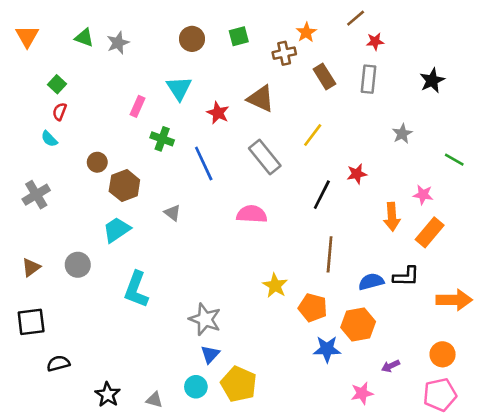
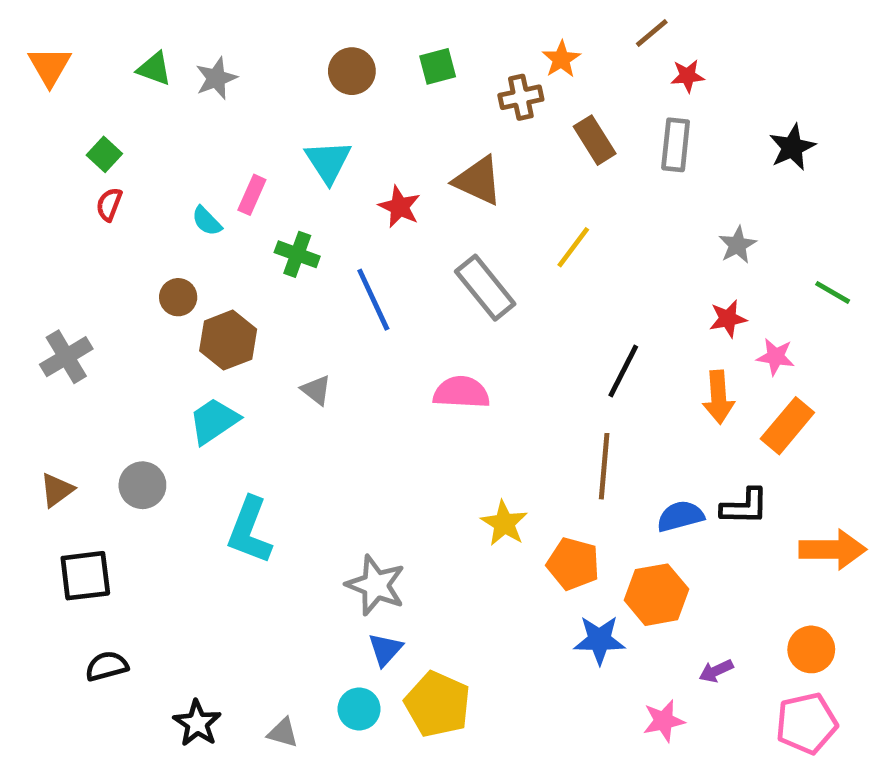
cyan semicircle: (49, 139) -> (207, 221), moved
red star: (357, 174) -> (728, 319), moved
black line: (322, 195) -> (623, 371), moved
black square: (31, 322) -> (85, 576), moved

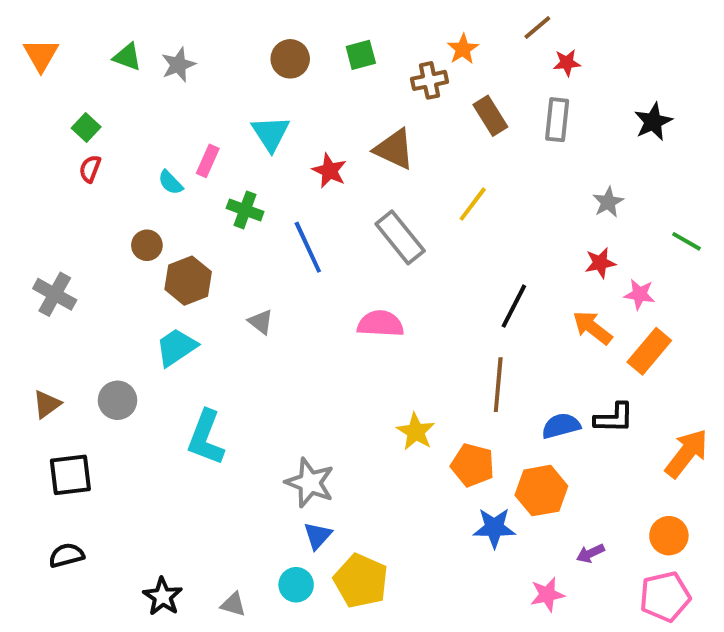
gray cross: (66, 357) -> (55, 294), turned -30
orange arrow: (718, 397) -> (592, 328), turned 132
orange arrow: (833, 549) -> (687, 453), turned -52
black semicircle: (107, 666) -> (66, 555), moved

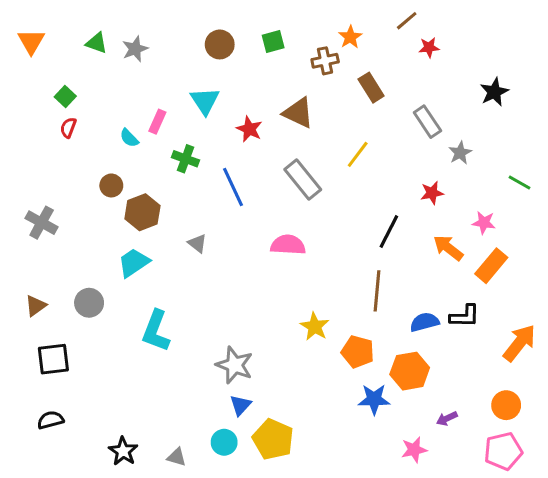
gray rectangle: (557, 120) -> (427, 122), moved, turned -40
red star: (600, 263) -> (432, 193), moved

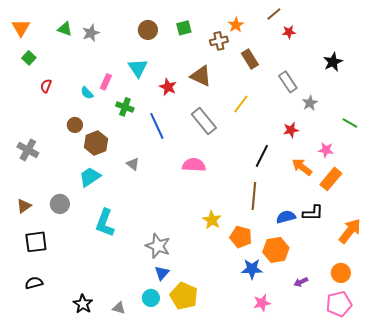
green square: (65, 96) -> (29, 58), moved
pink star: (414, 450) -> (262, 303), moved

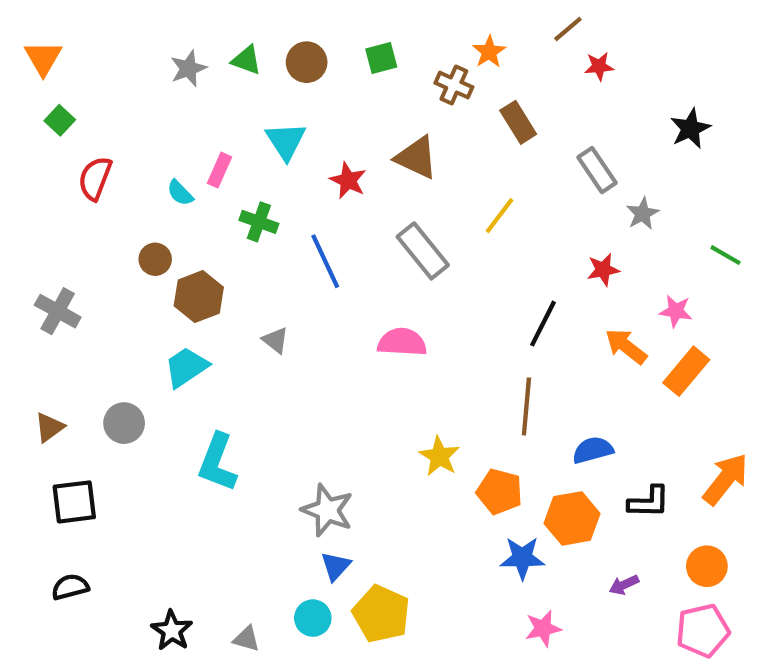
green triangle: (65, 29) -> (246, 60), moved
brown cross: (219, 41) -> (454, 85), turned 36
red semicircle: (46, 86) -> (95, 178), size x1.5
black L-shape: (313, 213) -> (649, 502), moved

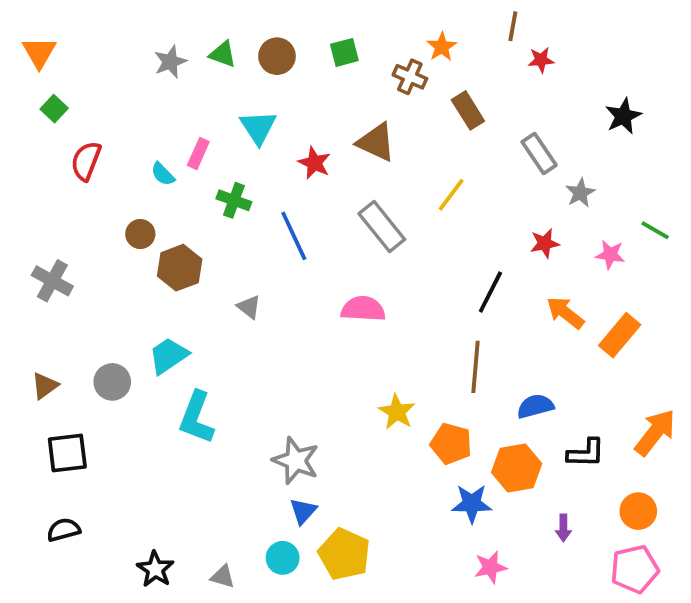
brown line: (568, 29) -> (513, 26), turned -40
pink star: (676, 311) -> (610, 255), moved
cyan trapezoid: (186, 367) -> (168, 356), moved
purple arrow: (624, 585) -> (563, 528), turned -65

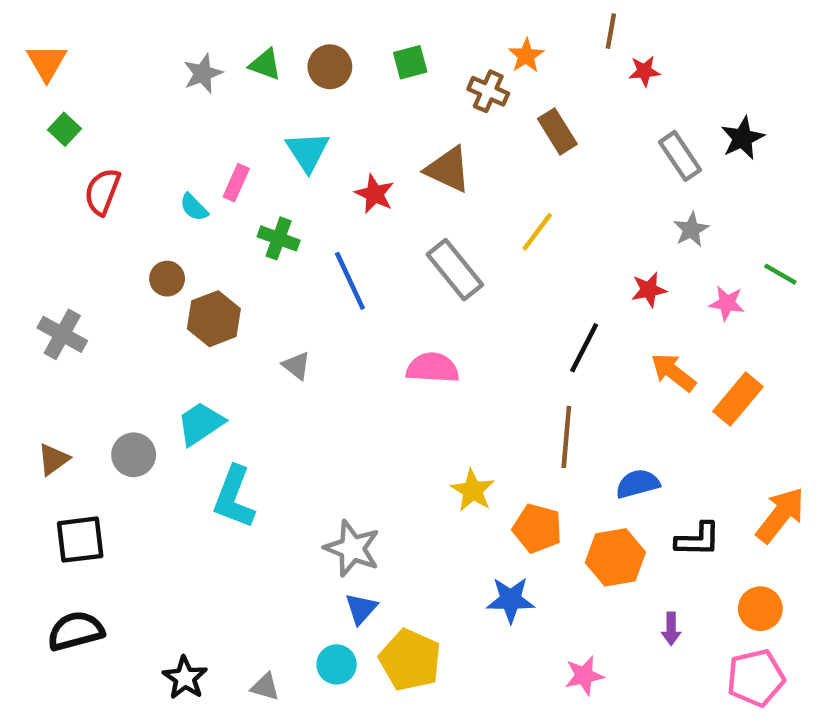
gray rectangle: (539, 154) -> (680, 156), moved
blue star: (472, 504) -> (511, 600), moved
black semicircle: (64, 530) -> (76, 631), size x1.4

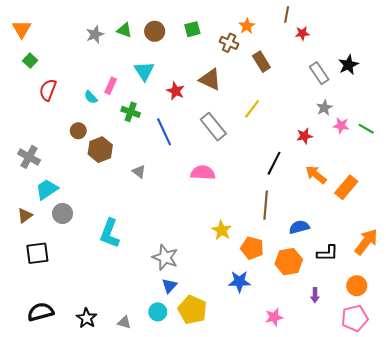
pink star: (727, 303) -> (341, 126), moved
cyan trapezoid: (201, 424) -> (47, 189), moved
black semicircle: (76, 631) -> (41, 312), moved

